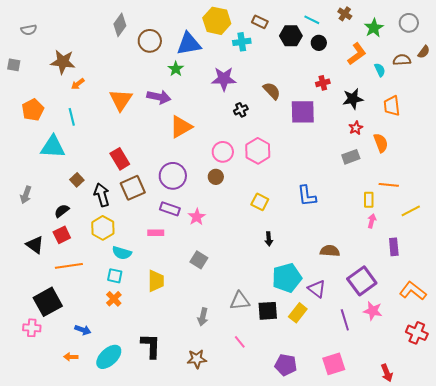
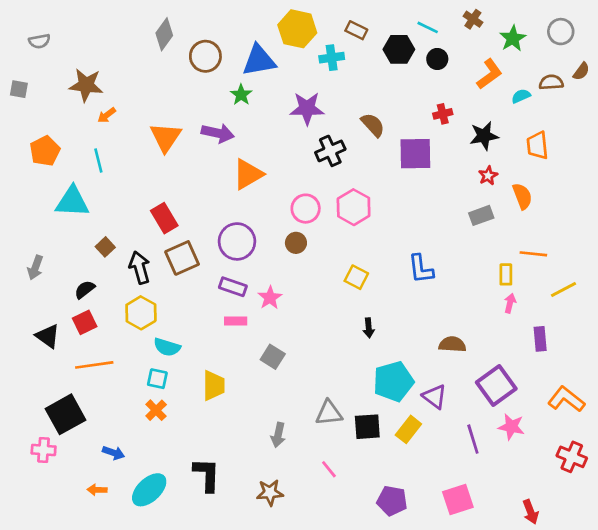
cyan semicircle: (380, 70) -> (521, 96), turned -88
black cross: (241, 110) -> (330, 151), size x1.5
pink rectangle: (156, 233) -> (236, 321), moved

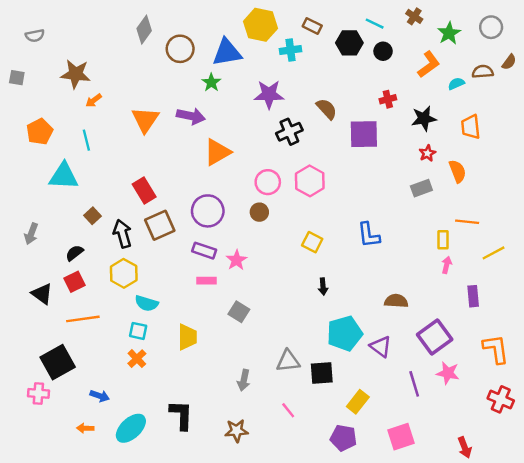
orange L-shape: (566, 399) -> (496, 349), turned 44
yellow rectangle: (408, 429) -> (358, 402), moved

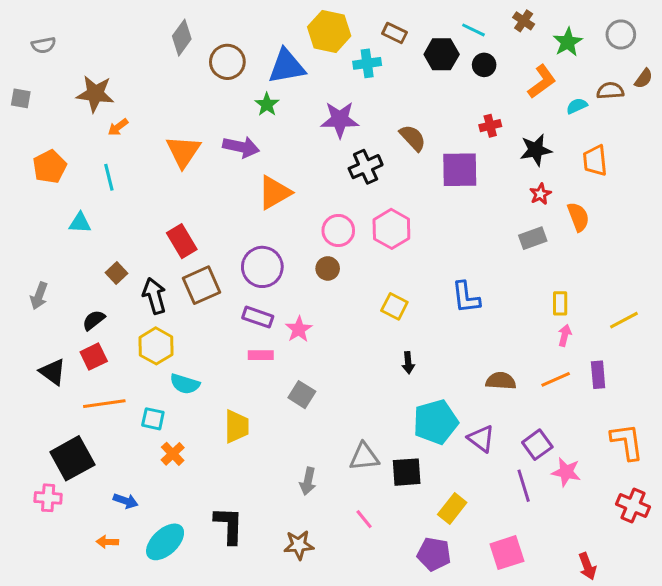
cyan triangle: (64, 176) -> (80, 223), size x0.6
orange line: (467, 222) -> (556, 379), moved, turned -30
cyan square: (138, 331) -> (153, 419), moved
purple square: (435, 337) -> (537, 445), moved, size x0.7

